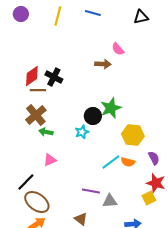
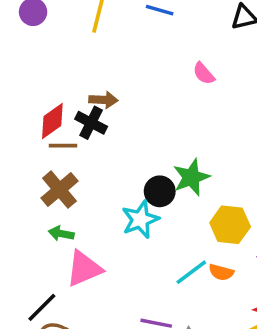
brown arrow: (103, 64) -> (103, 100), moved
green arrow: (46, 132) -> (61, 234), moved
cyan star: (82, 132) -> (140, 219), size x1.5
pink triangle: (50, 160) -> (84, 269), size x1.6

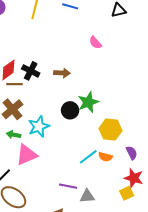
brown arrow: (103, 100) -> (62, 73), moved
cyan star: (140, 219) -> (39, 126), moved

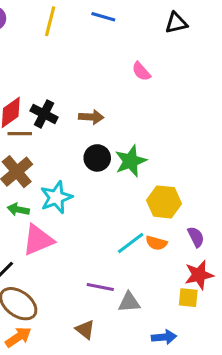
black circle: (70, 110) -> (97, 158), moved
red star: (134, 178) -> (199, 275), turned -30
yellow square: (127, 193) -> (188, 298), turned 32

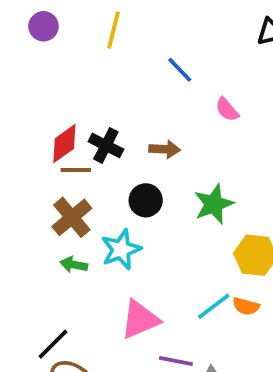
blue line: (103, 17) -> (180, 70), moved, turned 30
pink semicircle: (141, 71) -> (227, 110), moved
black circle: (97, 158) -> (146, 200), moved
pink triangle: (38, 240) -> (140, 319), moved

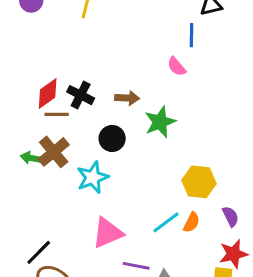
blue line: (180, 70) -> (192, 35), moved, turned 45
green star: (214, 204) -> (160, 122), moved
green arrow: (74, 265) -> (31, 158), moved
orange semicircle: (246, 306) -> (192, 222), turned -78

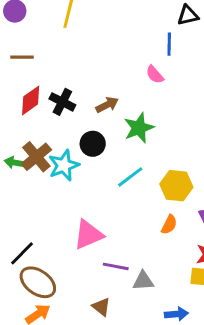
brown arrow: (127, 98) -> (107, 105), turned -30
brown line: (57, 114) -> (22, 57), moved
cyan star: (93, 177) -> (64, 165), moved
cyan line: (166, 222) -> (130, 177), moved

